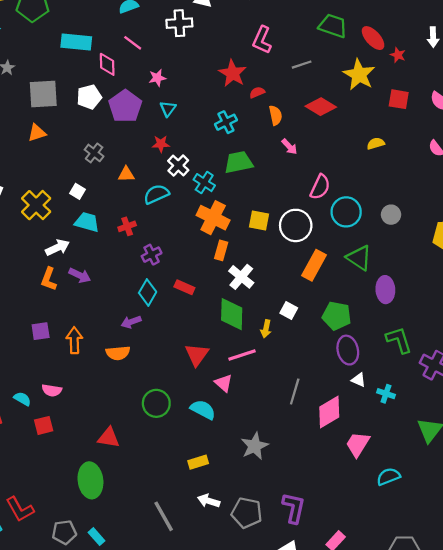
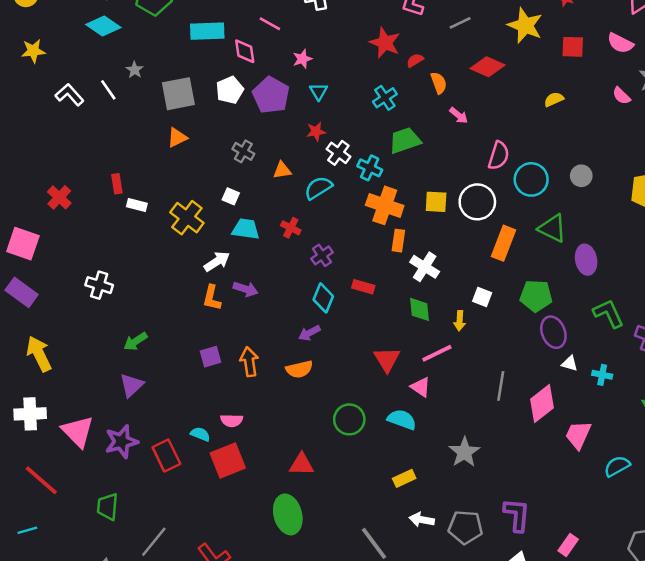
red cross: (127, 226) -> (291, 228), turned -36
green diamond: (232, 314) -> (420, 309), size x0.7
red square: (44, 425) -> (228, 461), size x1.6

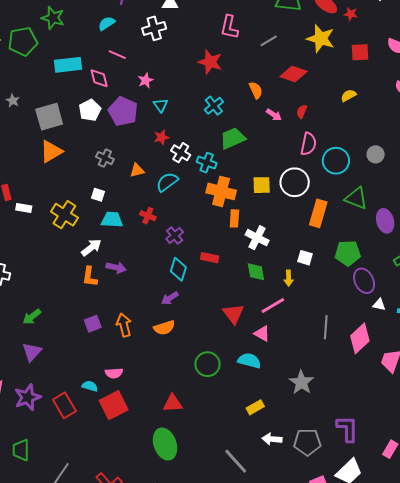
red semicircle: (415, 60) -> (302, 111), moved, turned -32
orange triangle: (177, 138) -> (51, 152), size x1.4

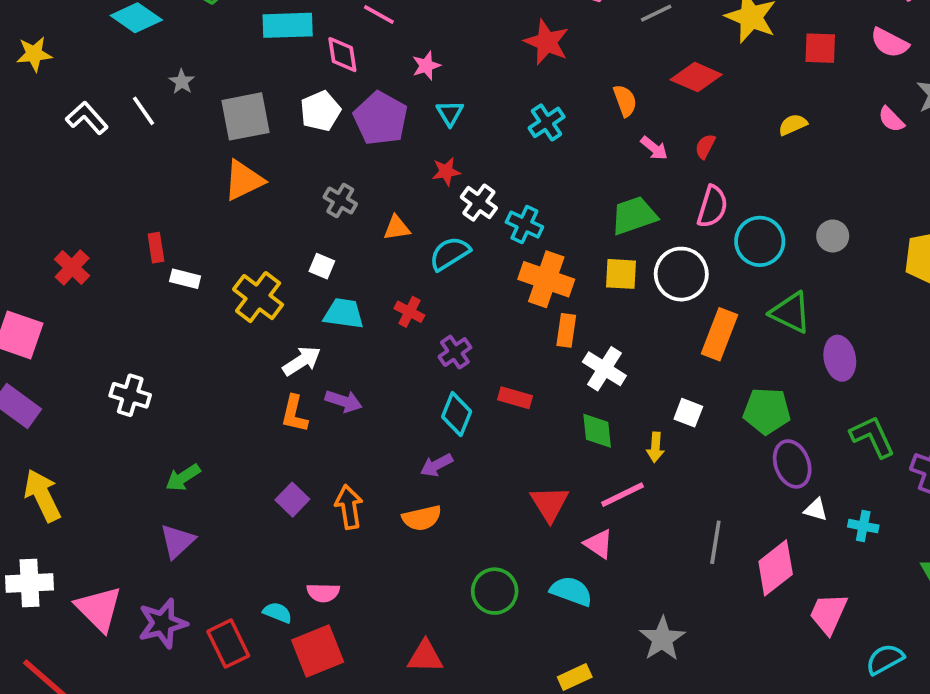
green trapezoid: (233, 138) -> (634, 216), moved
purple square: (93, 324) -> (292, 500), turned -30

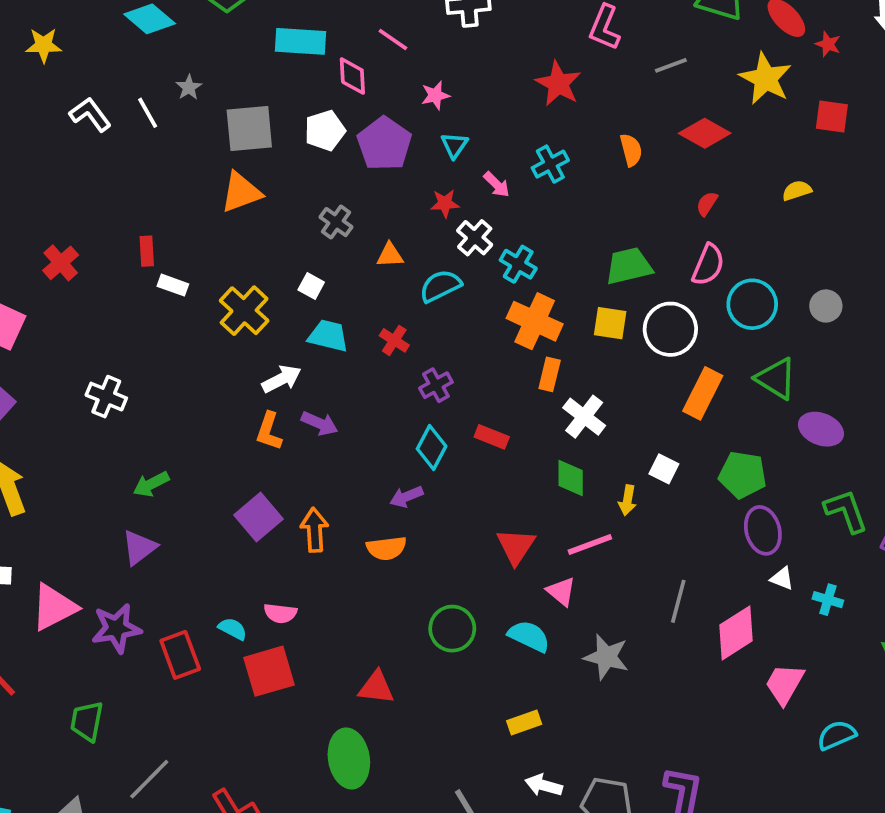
pink arrow: (654, 148) -> (497, 185), moved
purple ellipse: (840, 358) -> (821, 429), turned -63
purple square: (292, 500) -> (259, 517), size x1.4
pink triangle: (99, 609) -> (54, 607), turned 42
gray star: (662, 639) -> (606, 657), moved, turned -30

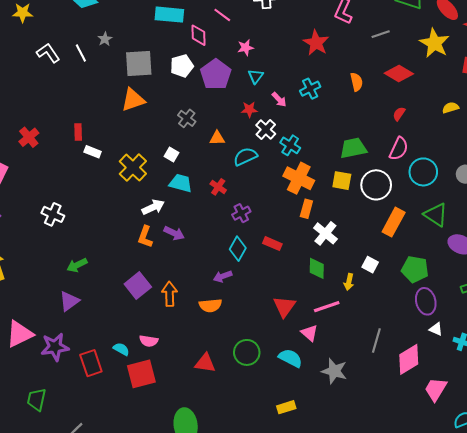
red triangle: (376, 687) -> (205, 363), moved

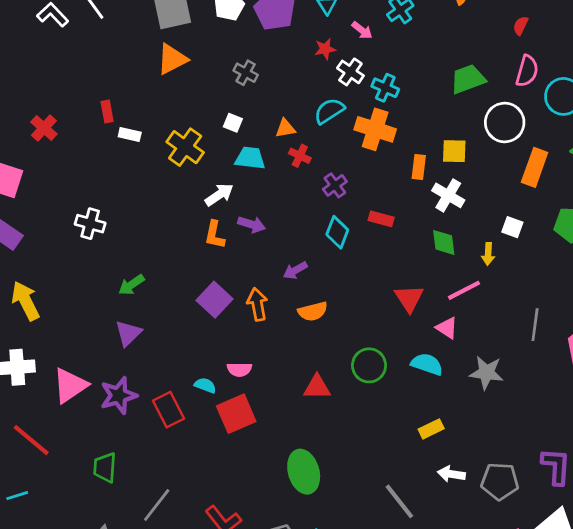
orange triangle: (217, 138) -> (285, 128), moved
orange cross: (299, 178) -> (375, 129), moved
yellow square: (342, 181) -> (454, 151), moved
purple arrow: (223, 276) -> (295, 270), moved

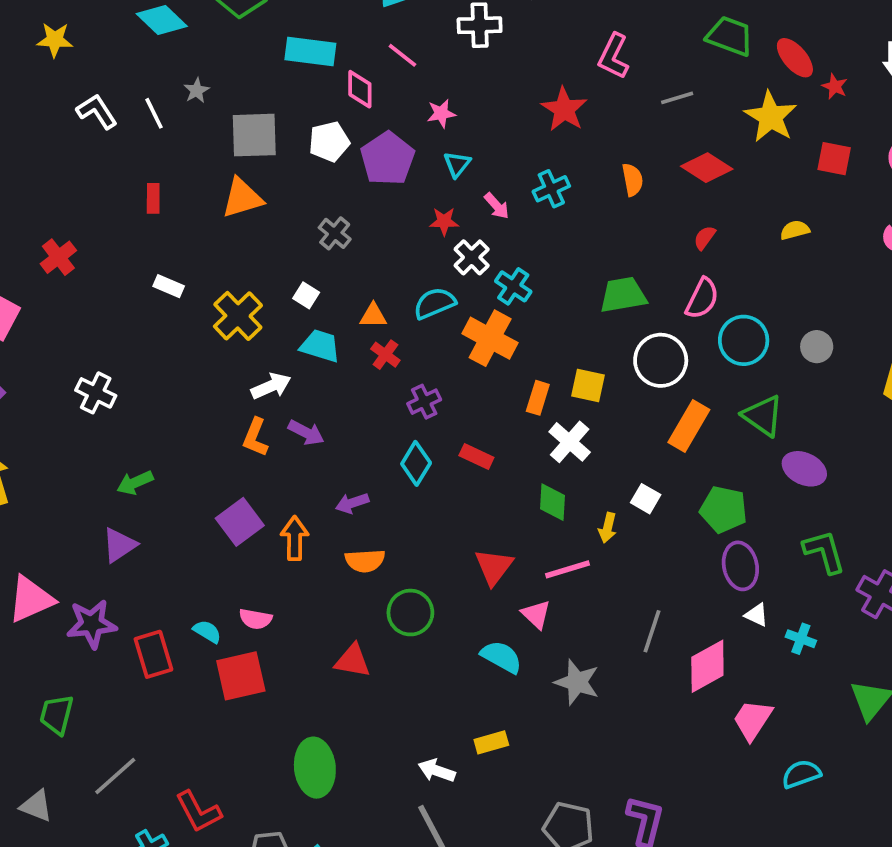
red rectangle: (107, 111) -> (153, 198), moved
green circle: (369, 365) -> (410, 613), moved
white arrow: (451, 474) -> (437, 771), moved

